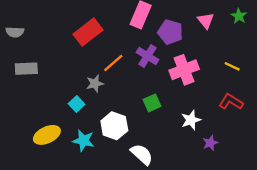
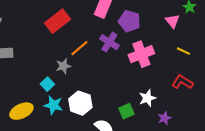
pink triangle: (206, 21) -> (172, 21), moved
green square: (152, 103) -> (126, 111), moved
cyan star: (83, 141) -> (53, 105), moved

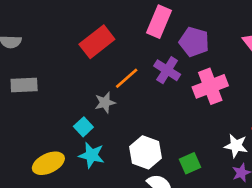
white star: (147, 98) -> (236, 146), moved, turned 30
white hexagon: (80, 103) -> (146, 152), moved

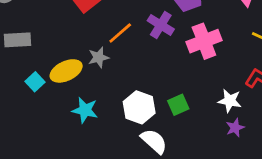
cyan square: (83, 127) -> (35, 82), moved
yellow ellipse: (48, 163) -> (66, 71), moved
green square: (190, 163) -> (178, 105), moved

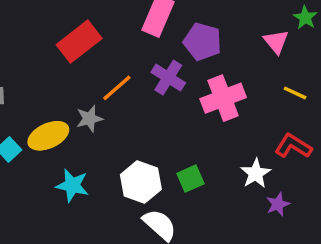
white star: (230, 101) -> (256, 173), turned 30
purple star: (235, 128) -> (278, 204), moved

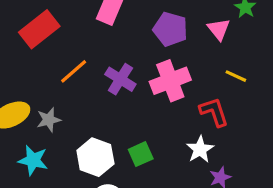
purple pentagon: (202, 42) -> (170, 29), moved
purple cross: (168, 78) -> (120, 79), moved
gray star: (89, 119) -> (49, 120), moved
red L-shape: (293, 146) -> (214, 112), moved, turned 40

